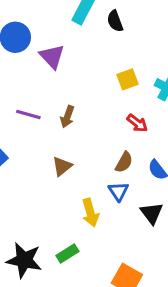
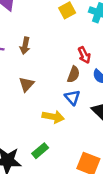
red arrow: (137, 123) -> (84, 55), moved, turned 35
yellow arrow: (90, 213) -> (53, 117), turned -55

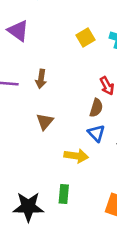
green rectangle: (40, 151) -> (64, 194), turned -42

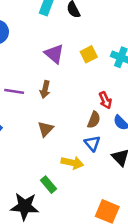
purple triangle: (18, 31) -> (54, 54), moved
green rectangle: (64, 194) -> (48, 185), moved, turned -49

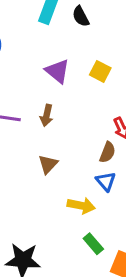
yellow square: (89, 54) -> (100, 71), turned -35
green rectangle: (48, 185) -> (93, 244), moved

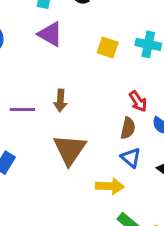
purple triangle: (58, 71) -> (50, 34), moved
brown triangle: (48, 164) -> (70, 150), size x1.6

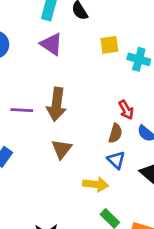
yellow square: (108, 47) -> (109, 45), moved, turned -30
brown arrow: (60, 100) -> (57, 104), size x1.6
brown triangle: (70, 150) -> (62, 149), size x0.7

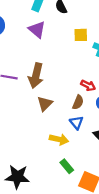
red arrow: (126, 110) -> (88, 85), turned -40
brown triangle: (62, 149) -> (45, 104), moved

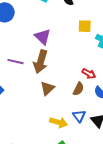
purple triangle: (37, 30) -> (43, 37), moved
blue triangle: (76, 123) -> (79, 116), moved

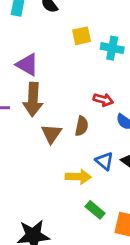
brown semicircle: (78, 89) -> (82, 126), moved

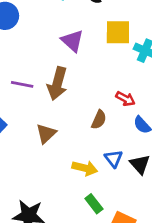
yellow square: (82, 36) -> (118, 32), size x1.4
purple triangle: (27, 65) -> (72, 41), moved
brown triangle: (51, 134) -> (46, 134), moved

